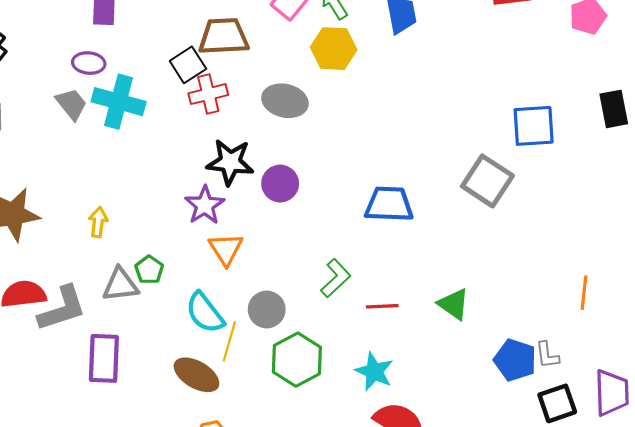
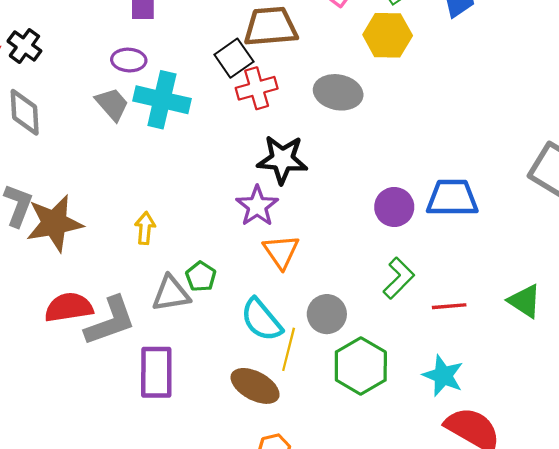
purple circle: (280, 184) -> (394, 207), moved

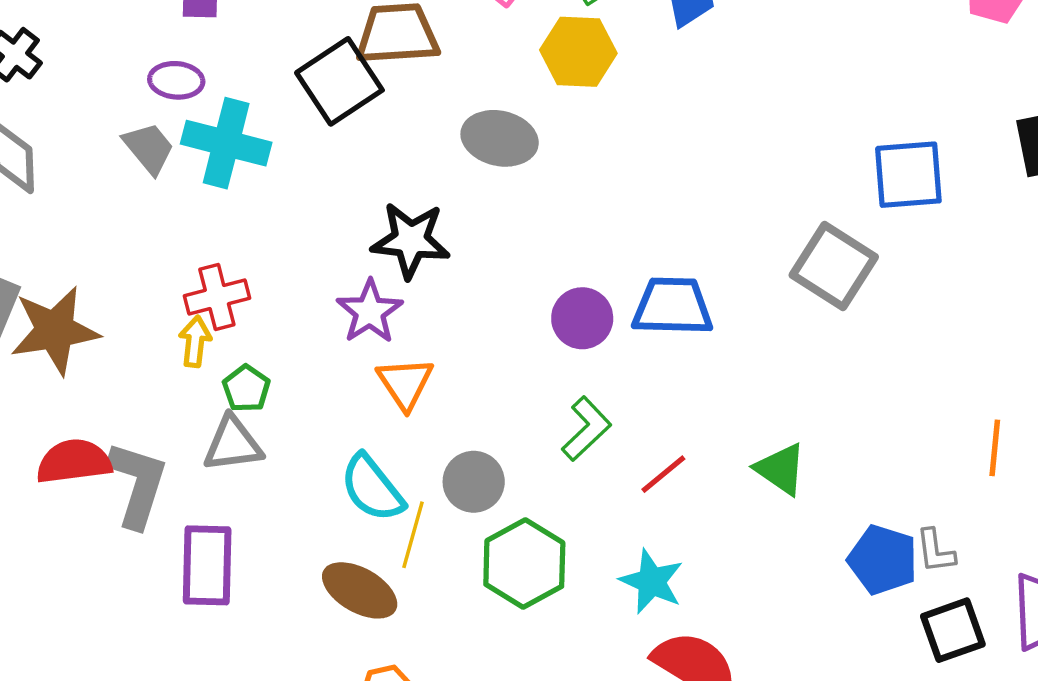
black square: (234, 58) -> (339, 81), size x1.4
red cross: (257, 88) -> (217, 297), moved
green pentagon: (201, 277) -> (246, 389), moved
red line: (449, 306) -> (663, 474), turned -36
gray L-shape: (110, 321) -> (138, 484), turned -54

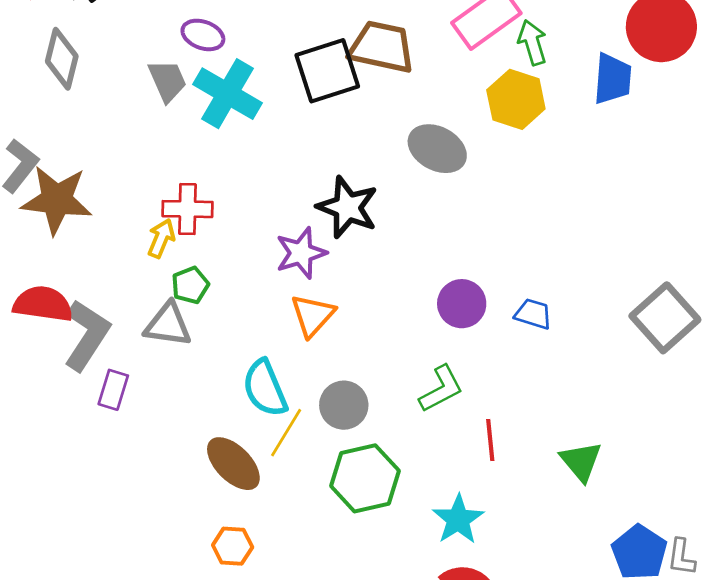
blue trapezoid: (673, 306) -> (533, 314), size x0.6
red line: (663, 474) -> (490, 440), turned -72
purple rectangle: (207, 565) -> (113, 390), moved, size x0.6

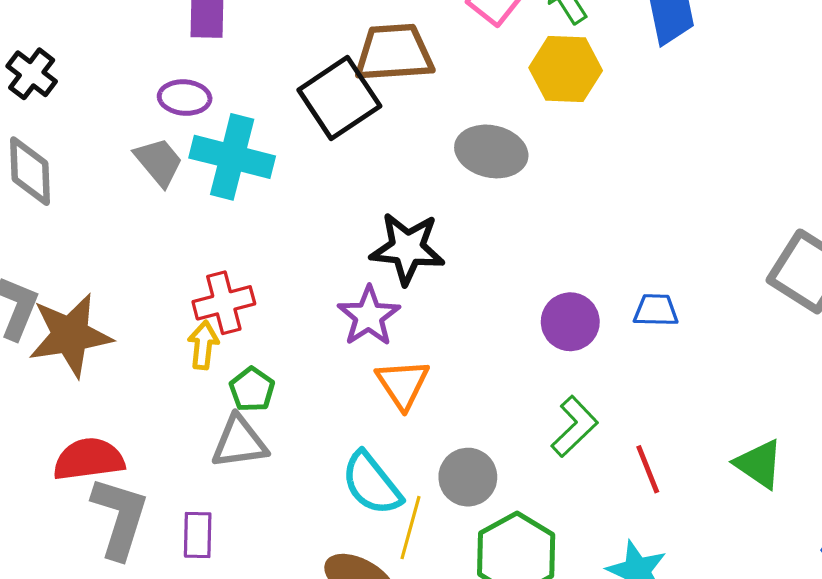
gray L-shape: (87, 335) -> (120, 518), moved

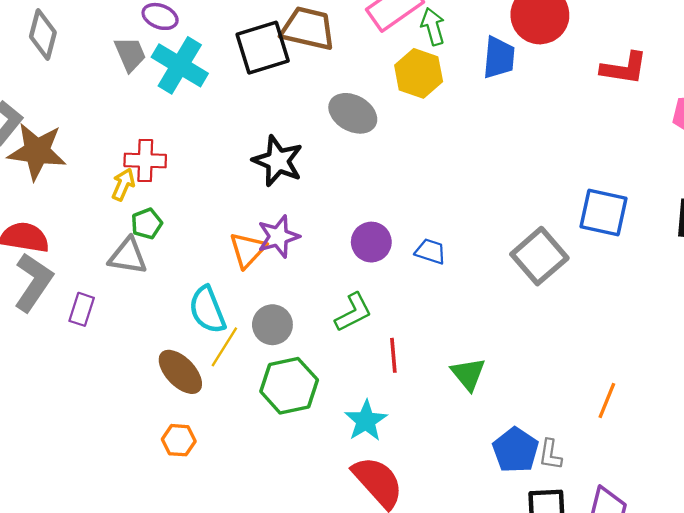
purple star: (369, 316) -> (278, 236), moved

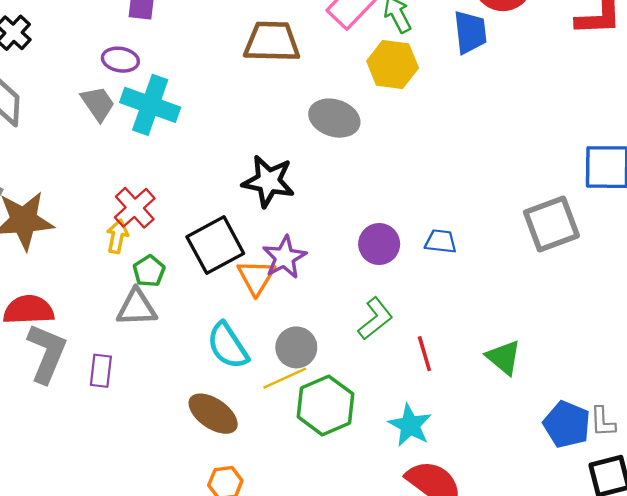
black square: (263, 48) -> (215, 245), moved
red cross: (145, 160) -> (135, 208), turned -33
gray square: (539, 256) -> (551, 224), turned 32
yellow line: (224, 347) -> (285, 378), moved, turned 45

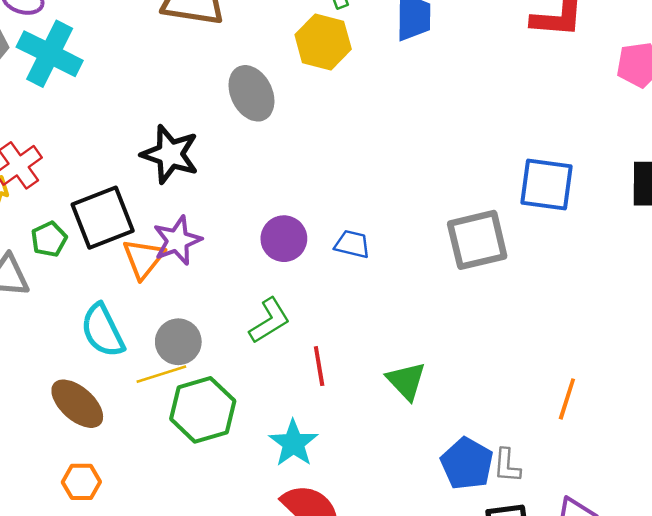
gray ellipse: (334, 118) -> (251, 93), turned 39
green pentagon: (149, 271) -> (49, 239), moved

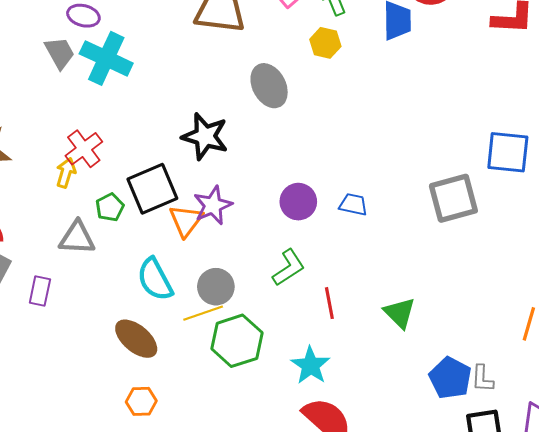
yellow hexagon: (323, 42) -> (325, 43), size x0.7

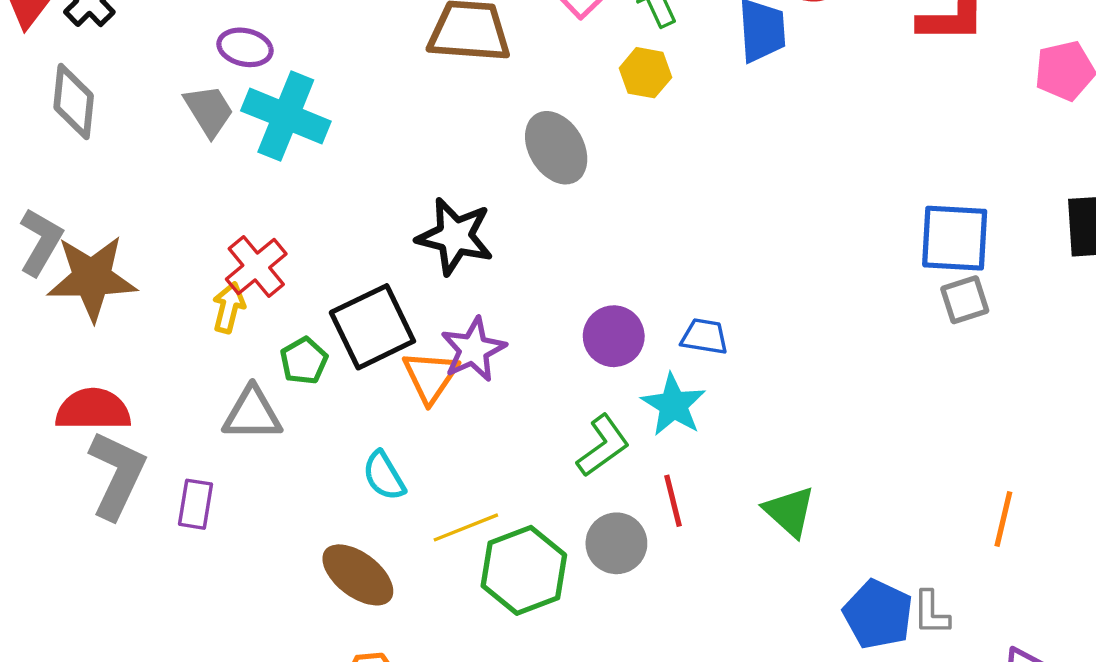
gray square: (453, 198) -> (965, 300), moved, size x0.6
cyan semicircle: (155, 279) -> (384, 476), size x0.7
gray circle: (216, 287) -> (616, 543), moved
cyan star: (311, 365) -> (673, 405), moved

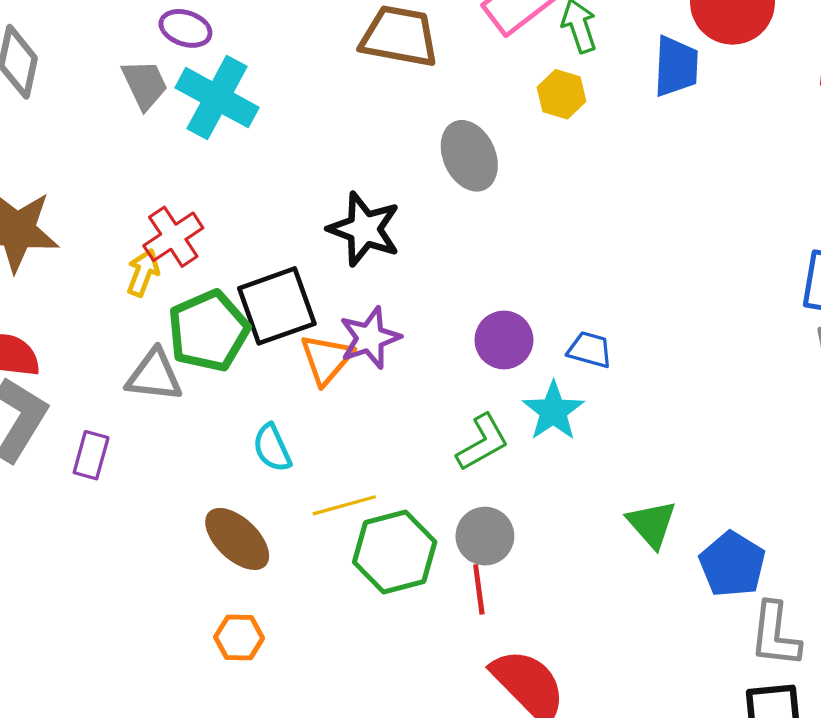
green pentagon: (304, 361) -> (208, 331), size x1.8
red line: (673, 501) -> (479, 589), moved
gray L-shape: (931, 613) -> (775, 635), size x1.5
blue pentagon: (878, 614) -> (732, 564), moved

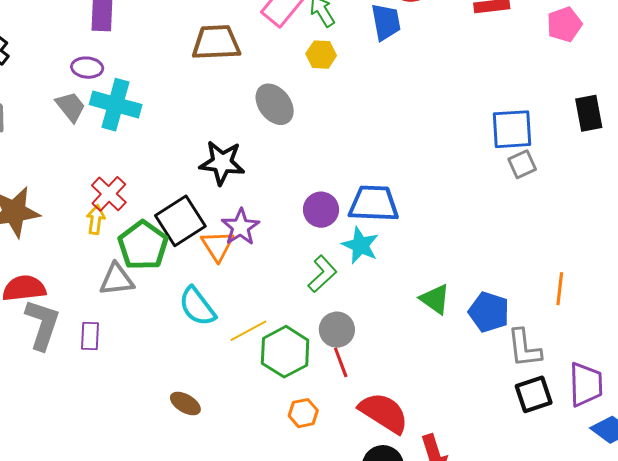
blue trapezoid: (590, 350) -> (374, 204), size x1.8
cyan semicircle: (272, 448) -> (197, 306), size x1.4
brown ellipse: (237, 539) -> (185, 403), moved, size x0.7
orange hexagon: (239, 637) -> (303, 413), moved

